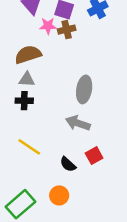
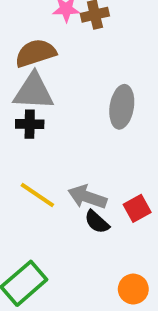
gray triangle: (27, 79) -> (34, 91), size x1.6
gray arrow: (78, 123) -> (87, 197), moved
orange circle: (59, 195) -> (133, 289), moved

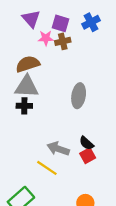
yellow line: (37, 195) -> (47, 168), moved
black semicircle: (97, 222) -> (86, 143), moved

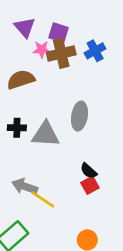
blue cross: (91, 22) -> (95, 51), moved
brown cross: (63, 41) -> (61, 53), size x1.5
gray triangle: (27, 87) -> (46, 134), moved
gray arrow: (58, 149) -> (25, 186), moved

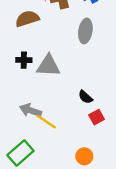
gray ellipse: (79, 116) -> (85, 31), moved
red square: (90, 185) -> (97, 117), moved

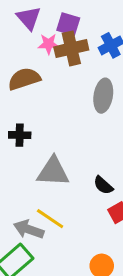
gray triangle: (48, 66) -> (53, 172), moved
gray arrow: (31, 110) -> (29, 229), moved

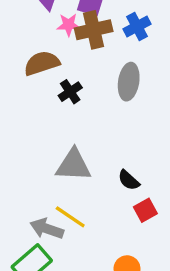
black cross: (20, 135) -> (70, 92), moved, turned -35

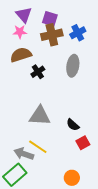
pink star: (69, 25) -> (20, 32), moved

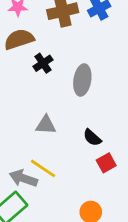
gray ellipse: (73, 66) -> (82, 80), moved
gray triangle: (40, 116) -> (46, 125), size x0.7

